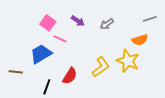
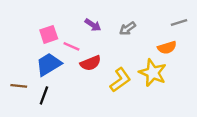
pink square: (48, 23) -> (49, 34), moved, turned 35
red semicircle: (70, 76) -> (91, 63), moved, turned 36
black line: (47, 87) -> (44, 95), moved

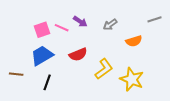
pink line: (71, 46) -> (62, 28), moved
orange semicircle: (167, 48) -> (134, 41), moved
yellow star: (153, 73) -> (132, 79), moved
black line: (44, 95) -> (47, 82), moved

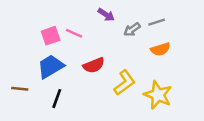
gray line: (154, 19) -> (157, 22), moved
purple arrow: (80, 21) -> (106, 15), moved

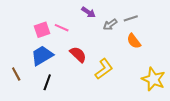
orange semicircle: (160, 49) -> (134, 41), turned 70
red semicircle: (94, 65) -> (78, 55), turned -114
brown line: (20, 89) -> (16, 74), turned 56
yellow star: (158, 95) -> (153, 79), moved

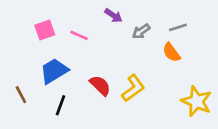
gray line: (131, 18) -> (178, 27), moved
pink square: (42, 30) -> (45, 30), moved
red semicircle: (78, 55) -> (100, 85), moved

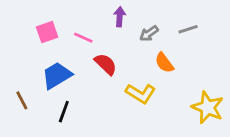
purple arrow: (113, 16) -> (120, 17), turned -120
orange semicircle: (171, 52) -> (164, 63), moved
red semicircle: (100, 85) -> (106, 64), moved
yellow L-shape: (133, 88) -> (141, 93), turned 68

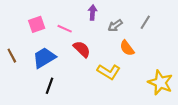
gray line: (188, 29) -> (145, 22), turned -40
brown line: (22, 100) -> (12, 56), moved

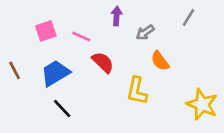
gray line: (145, 22) -> (189, 17), moved
yellow L-shape: (109, 72) -> (137, 91), turned 70
black line: (50, 86) -> (62, 108), turned -63

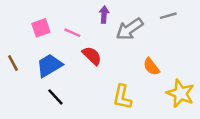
gray line: (189, 17) -> (168, 16), turned 42
gray arrow: (145, 32) -> (129, 29), size x1.6
orange semicircle: (160, 61) -> (151, 67), moved
yellow L-shape: (137, 91) -> (122, 97), moved

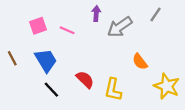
gray line: (168, 16) -> (156, 15), turned -40
red semicircle: (92, 56) -> (85, 79), moved
blue trapezoid: (49, 65) -> (46, 60), turned 90

